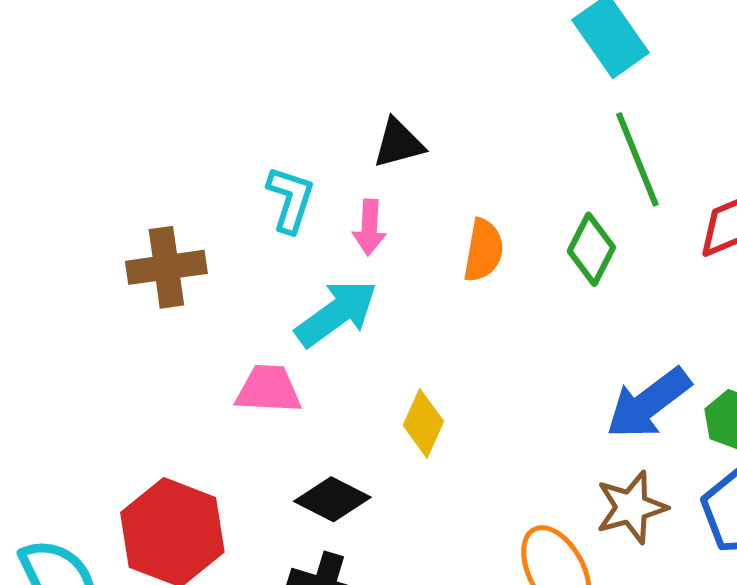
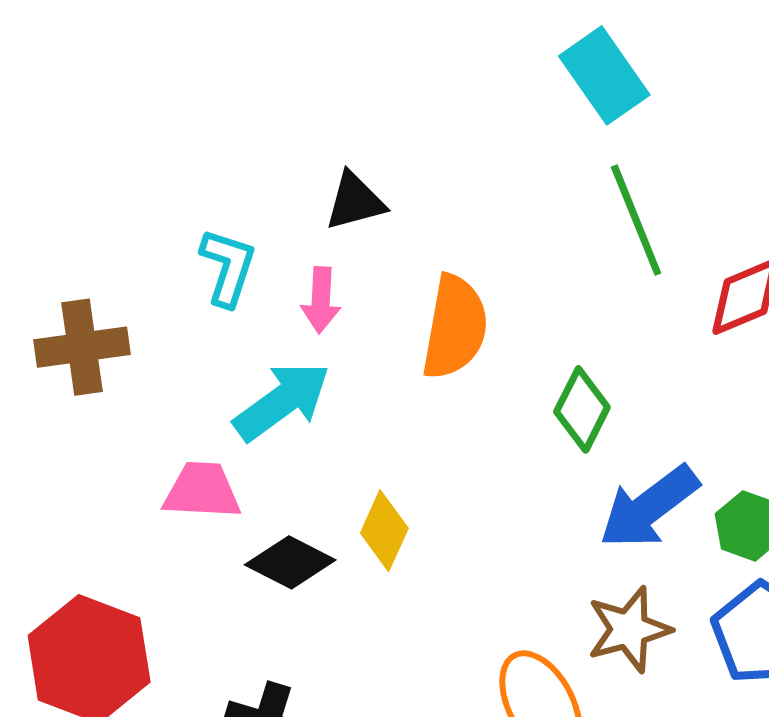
green diamond: (591, 249) -> (582, 409), moved
orange semicircle: (483, 250) -> (455, 327), size x1.4
black diamond: (332, 499) -> (290, 562), moved

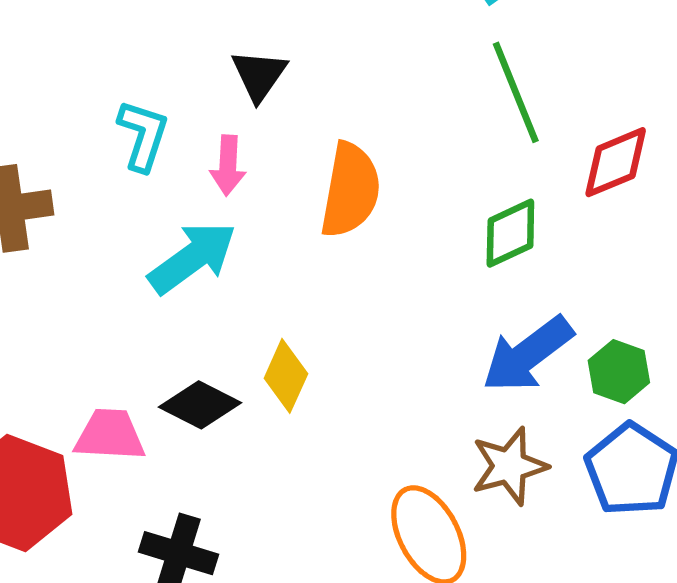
black triangle: (355, 201) -> (259, 75), turned -40
green diamond: (582, 409) -> (510, 233), moved, turned 38
pink trapezoid: (202, 491) -> (110, 435), moved

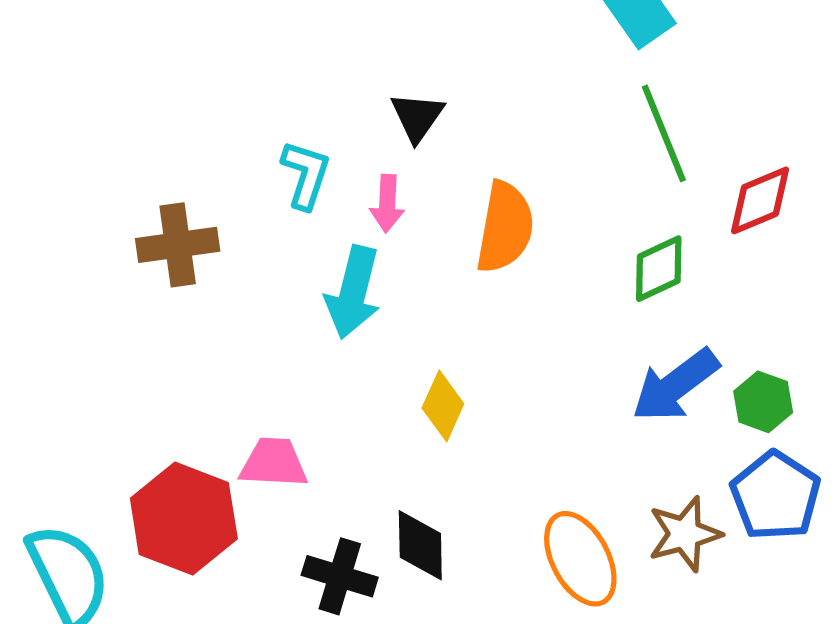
cyan arrow: (192, 258) -> (353, 292), turned 140
black diamond: (200, 405) -> (420, 545), moved, turned 62
brown star: (509, 466) -> (685, 534), moved

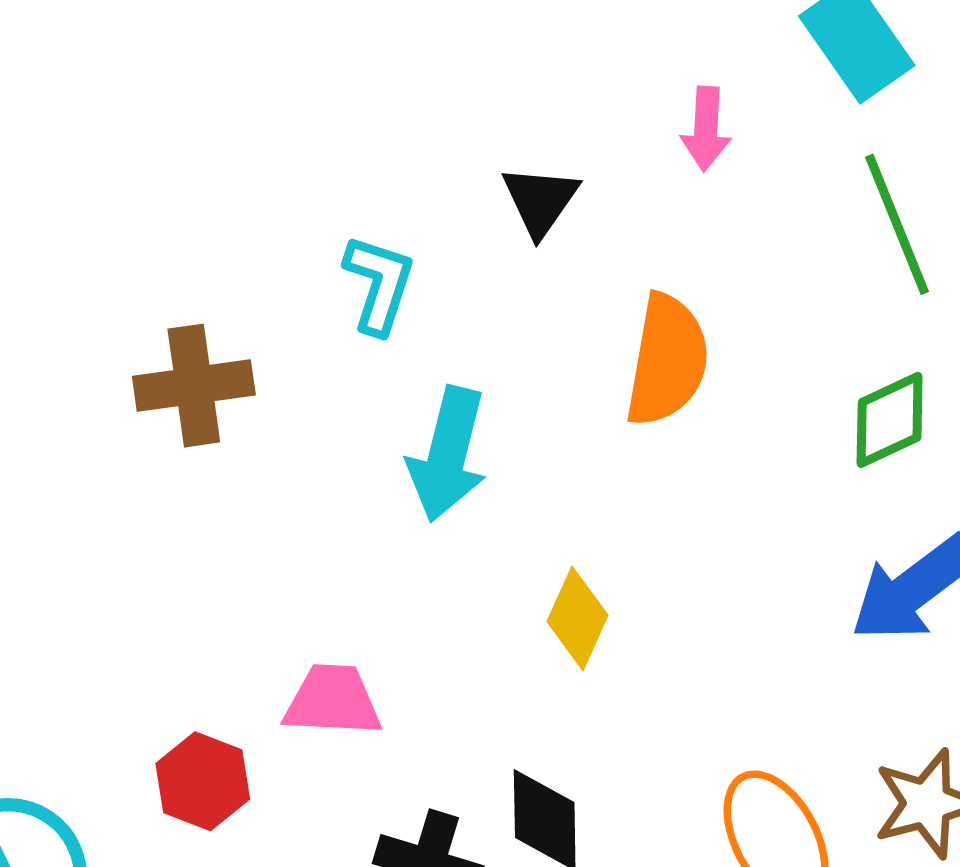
pink arrow: (387, 204) -> (706, 129), moved
red hexagon: (184, 518) -> (203, 781), size x0.6

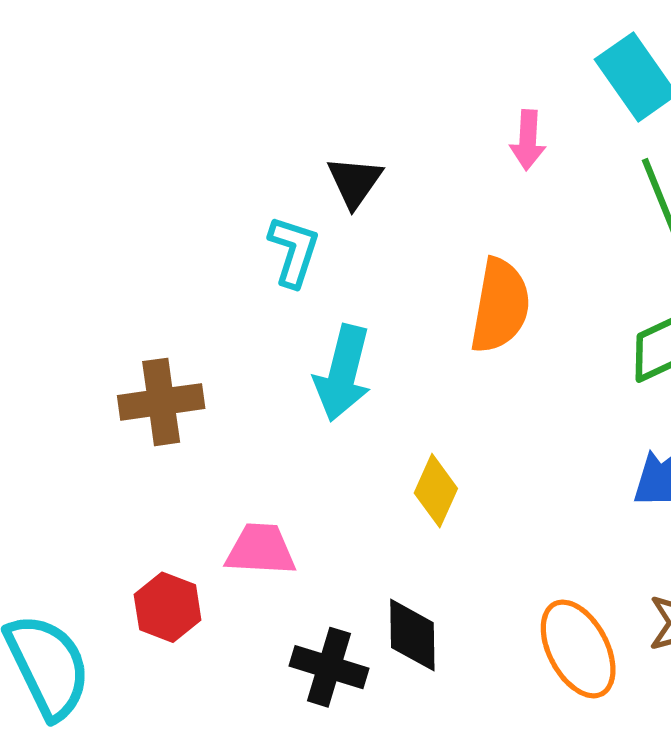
black triangle: (540, 200) -> (355, 182), moved
brown cross: (194, 386) -> (161, 402), moved

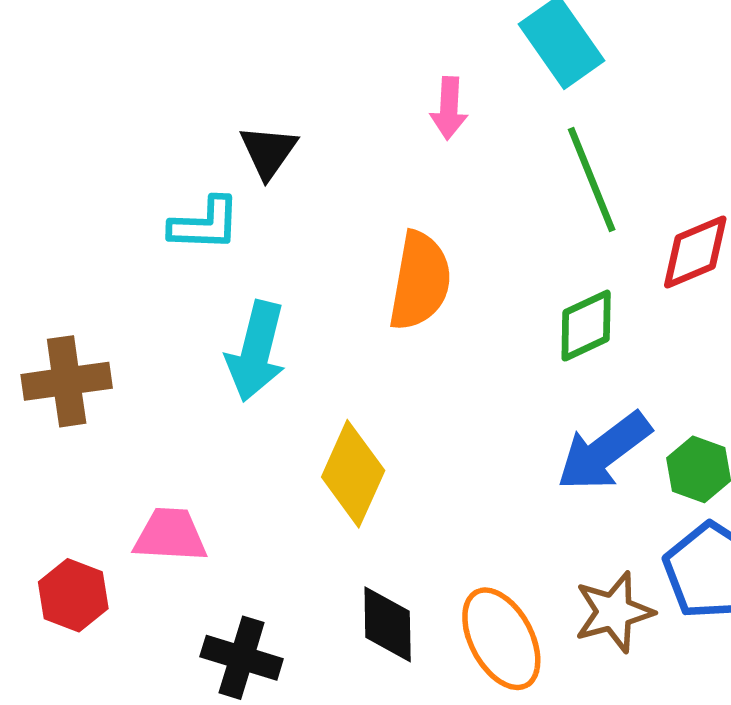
cyan L-shape: (294, 251) -> (205, 224), turned 74
yellow diamond: (436, 491) -> (353, 474), size x1.4
black diamond: (412, 635) -> (388, 624), moved

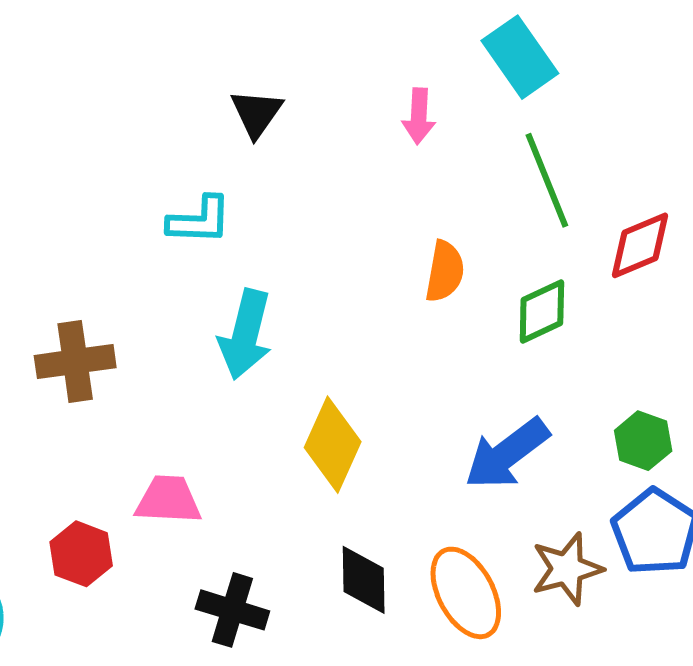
black triangle: (268, 152) -> (256, 113), moved
orange semicircle: (420, 281) -> (445, 271), moved, size x0.7
blue arrow: (604, 452) -> (507, 454), moved

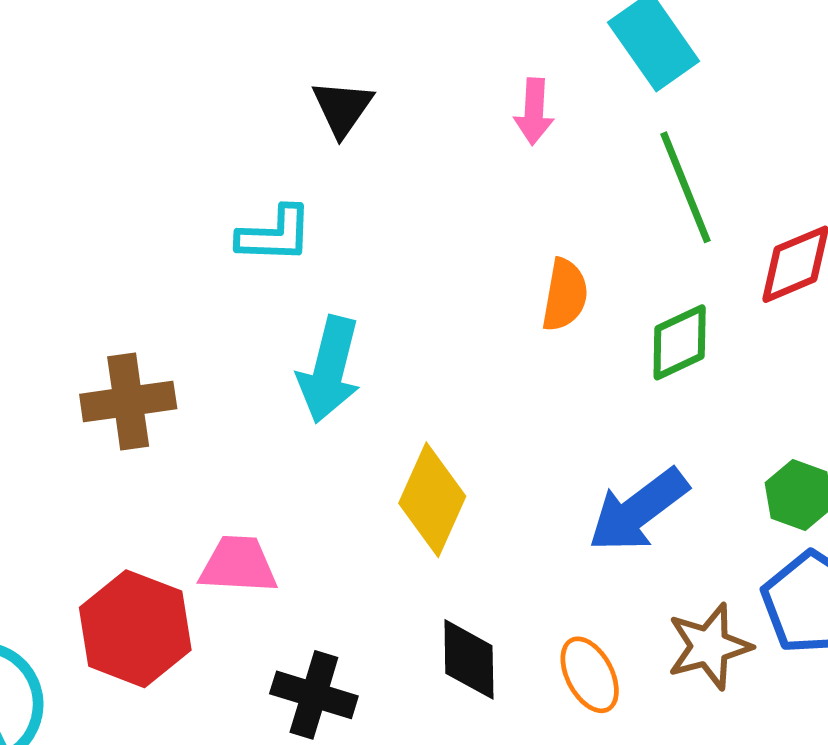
red hexagon: (81, 554) -> (135, 629), size x1.5
orange ellipse: (466, 593) -> (590, 675), size x0.7

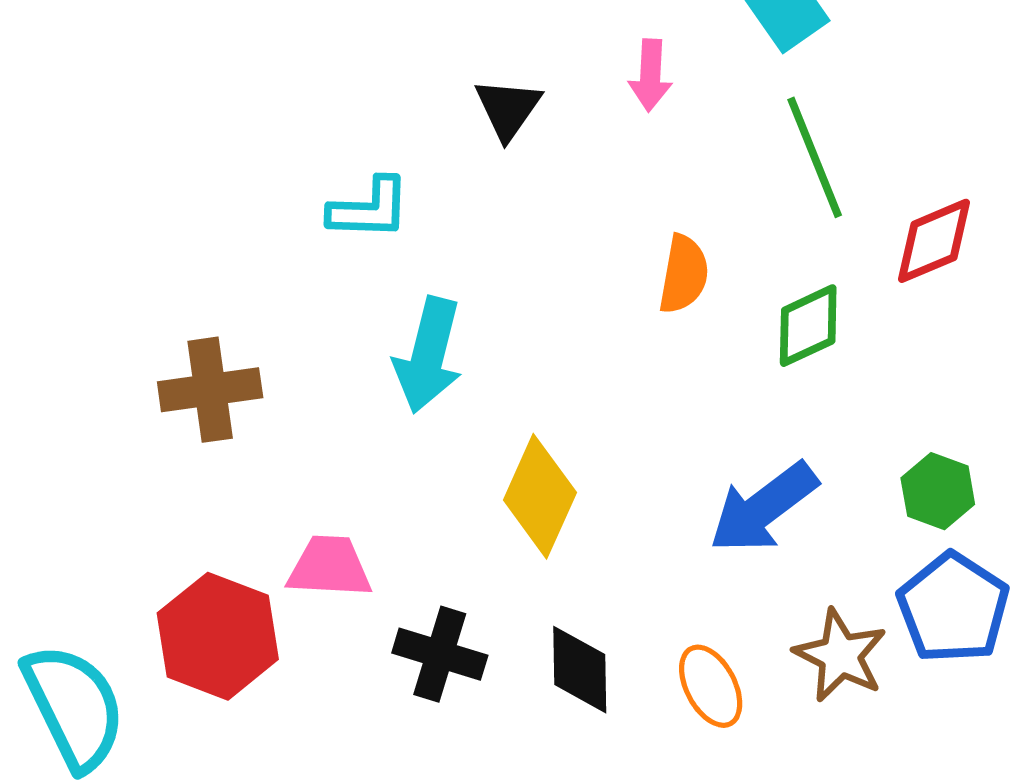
black triangle: (342, 108) -> (508, 109), moved
brown star: (709, 646) -> (840, 655), turned -30
black cross: (314, 695) -> (440, 654), moved

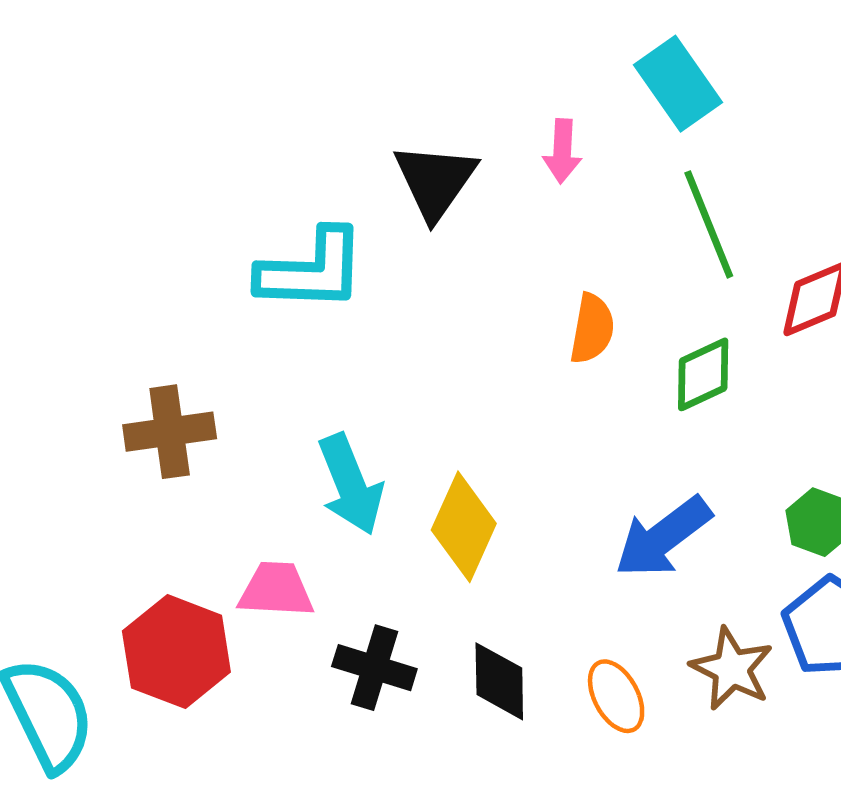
black triangle: (508, 109) -> (435, 181), size x1.4
cyan L-shape: (369, 209) -> (312, 270), size x1.5
cyan arrow: (428, 355) -> (350, 484), moved, turned -36

